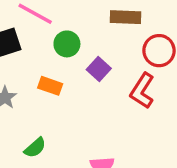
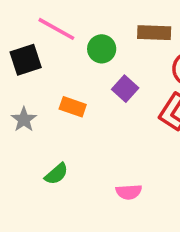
green circle: (67, 44) -> (102, 49), moved

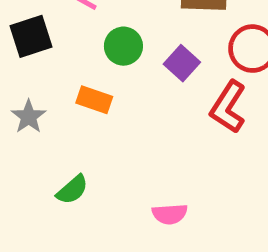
green circle: (102, 49) -> (123, 46), moved
purple square: (125, 89) -> (182, 63), moved

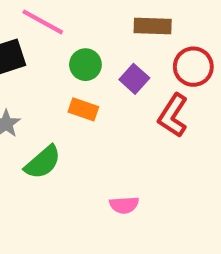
orange rectangle: (94, 100) -> (83, 109), moved
green semicircle: (72, 190) -> (43, 162), moved, size x1.4

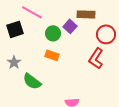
purple square: (134, 79) -> (70, 26), moved
green semicircle: (43, 162) -> (32, 81), turned 78

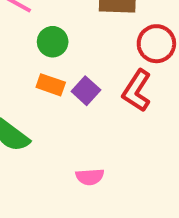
purple square: (70, 26) -> (86, 91), moved

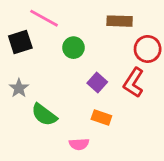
orange rectangle: (51, 85) -> (101, 118), moved
pink semicircle: (90, 177) -> (79, 144), moved

